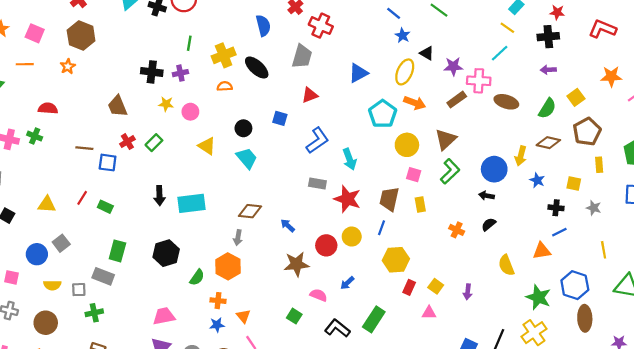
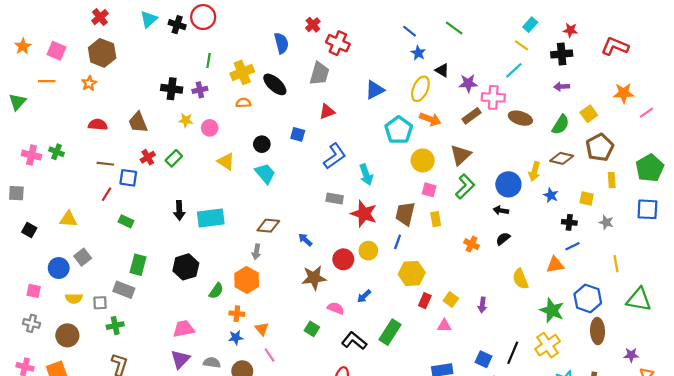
red semicircle: (48, 108) -> (98, 125), moved
red line: (82, 198) -> (106, 194), moved

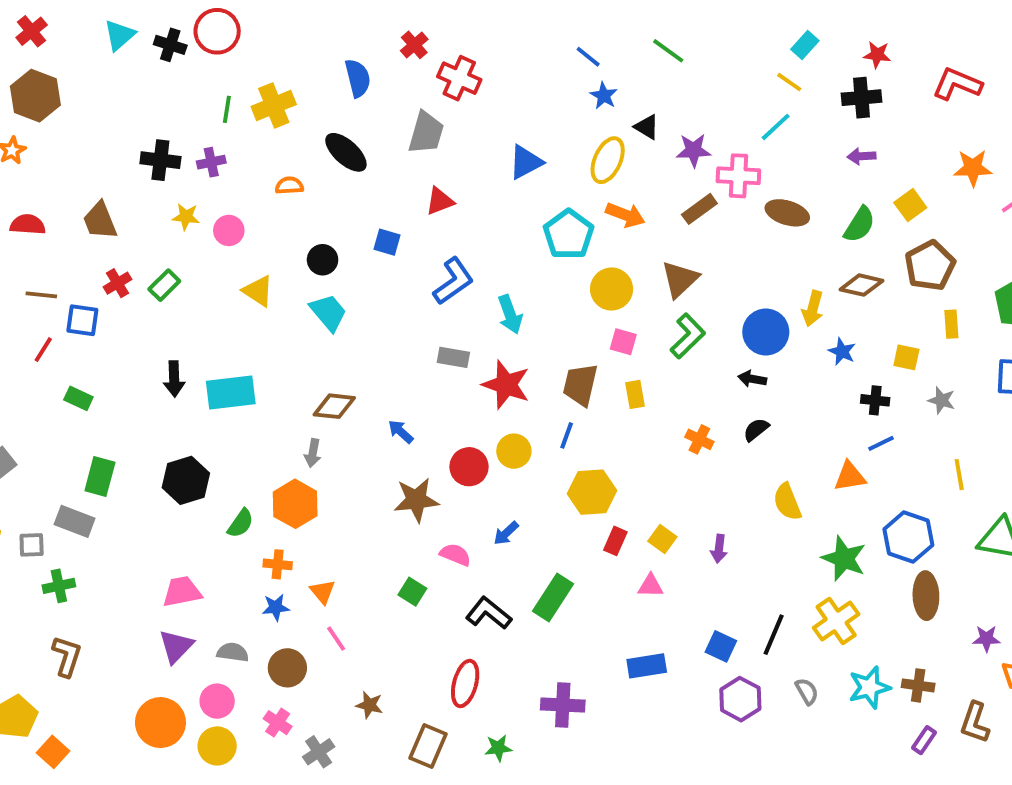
yellow cross: (242, 72) -> (274, 105), moved

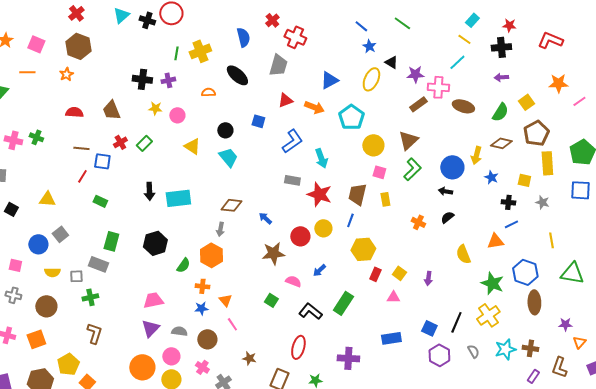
orange arrow: (625, 215) -> (314, 107), moved
yellow rectangle: (951, 324) -> (547, 163), size x1.6

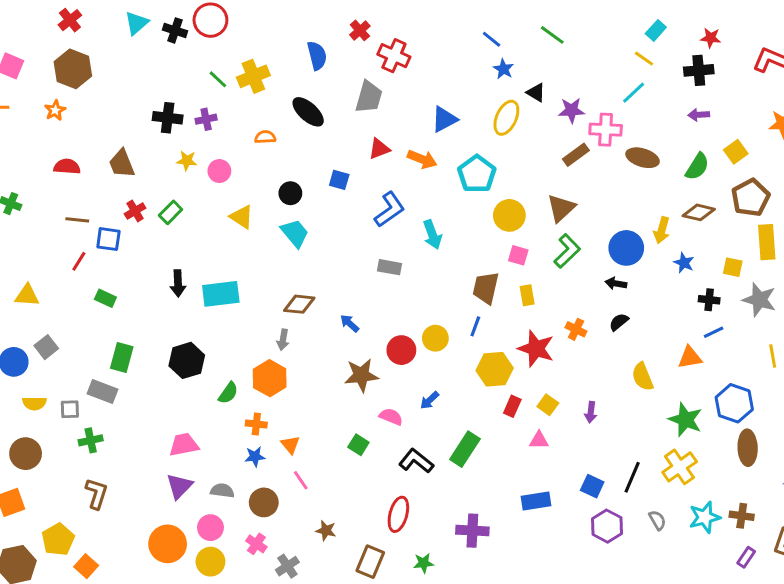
green line: (176, 53) -> (218, 79), turned -56
red star: (319, 194) -> (536, 349), moved
gray star: (542, 202) -> (759, 300), size x1.6

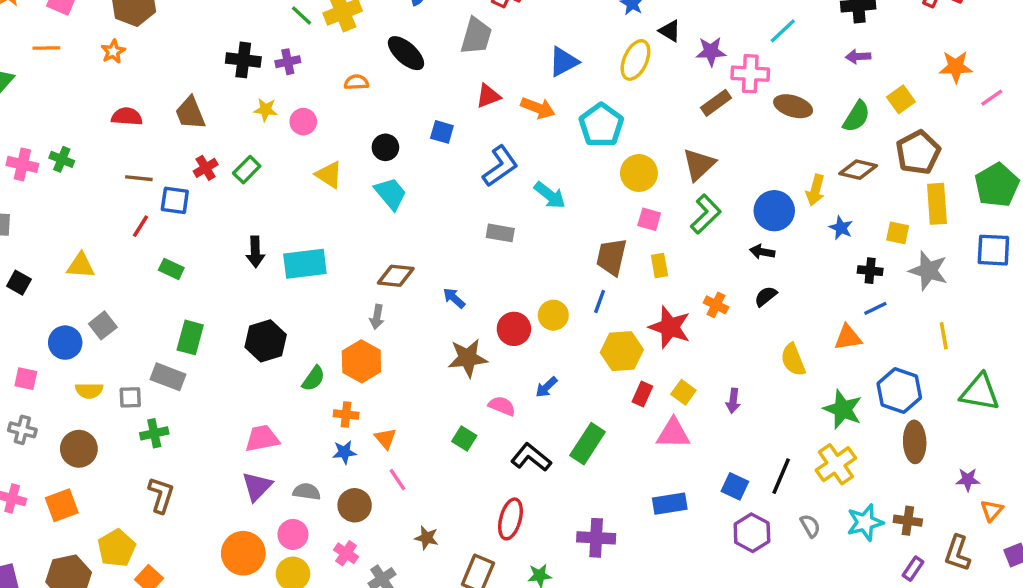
cyan arrow: (432, 235) -> (550, 195), turned -32
pink triangle: (539, 440) -> (673, 433), size x1.5

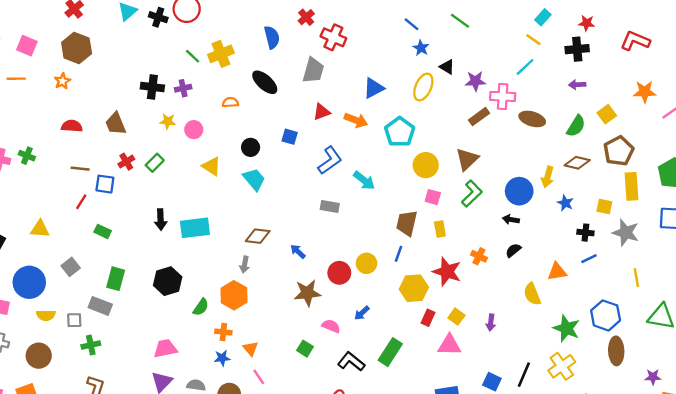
gray square: (103, 325) -> (71, 267), moved
orange triangle: (848, 337) -> (557, 272), moved
blue circle: (65, 343) -> (29, 282), size x1.4

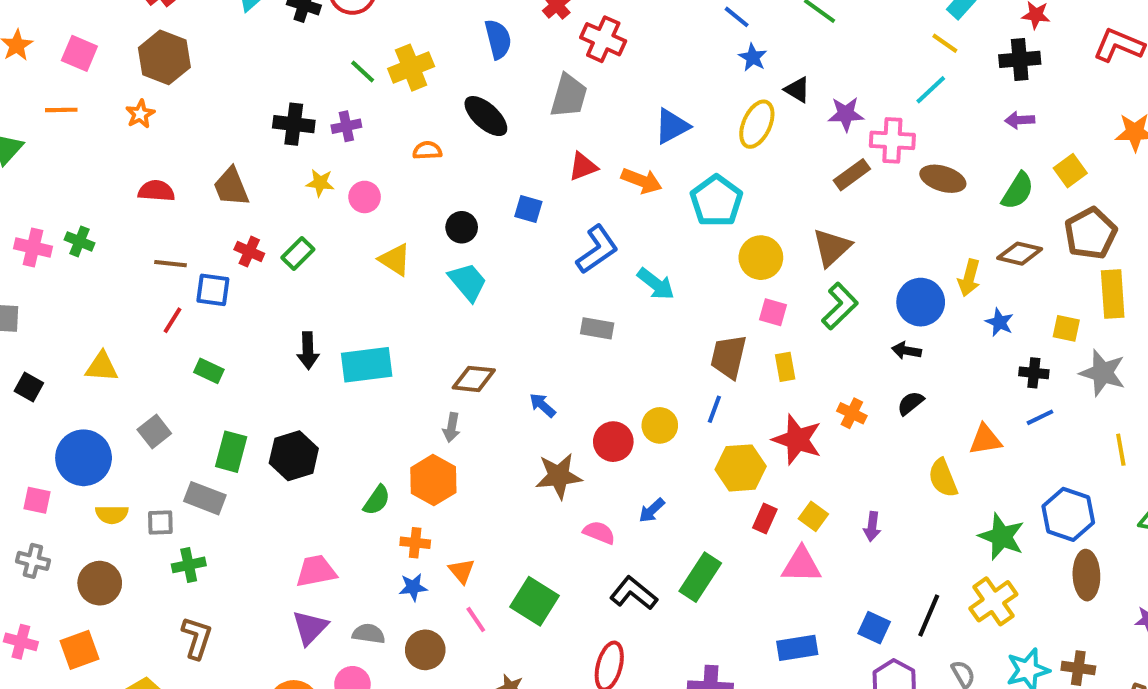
red cross: (126, 162) -> (249, 252), turned -35
black hexagon: (168, 281) -> (294, 456), moved
green square: (305, 349) -> (534, 601), moved, size x1.6

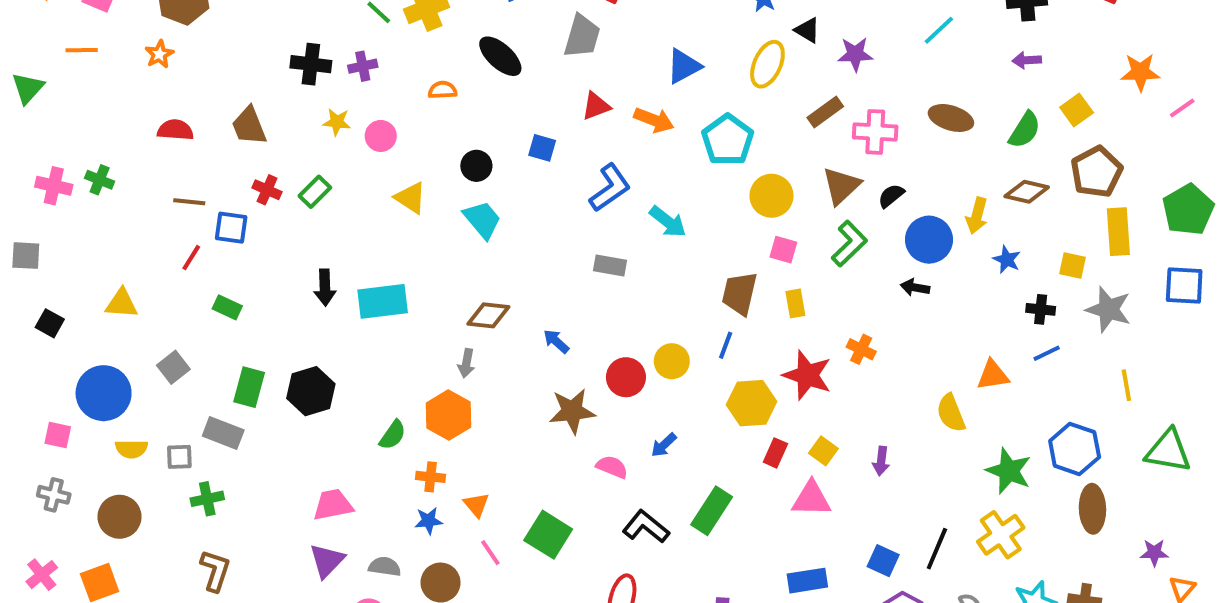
pink cross: (892, 140) -> (875, 132), moved
brown rectangle: (852, 175) -> (825, 112), moved
black semicircle: (911, 403) -> (891, 196), moved
pink cross: (21, 642) -> (42, 575), turned 36

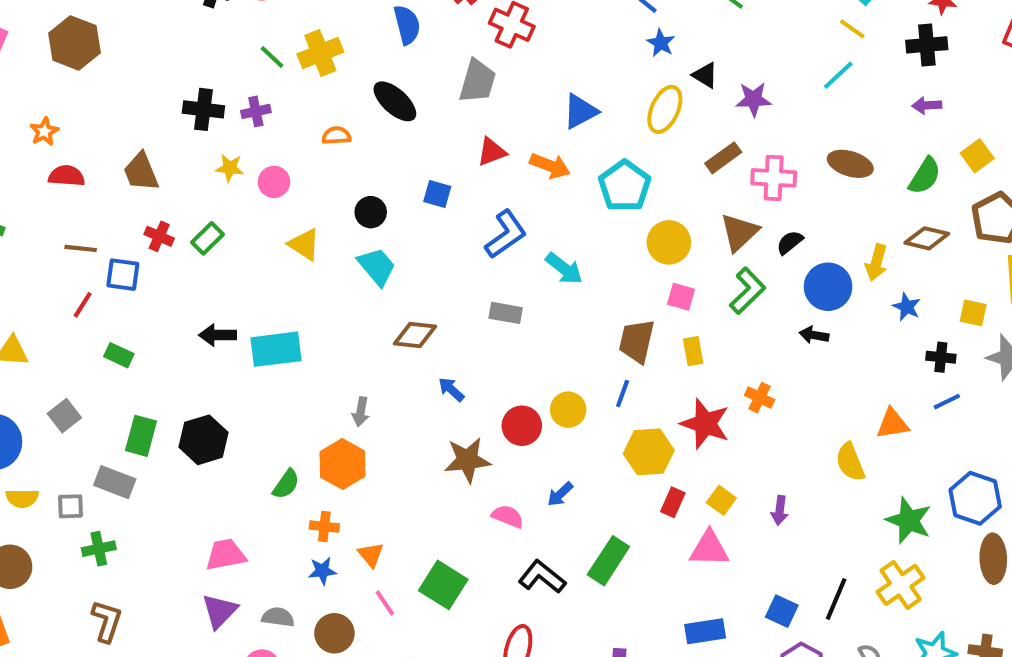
orange star: (159, 54) -> (44, 132), moved
black arrow: (325, 287) -> (218, 335), turned 92
brown diamond: (488, 315) -> (415, 335), moved

